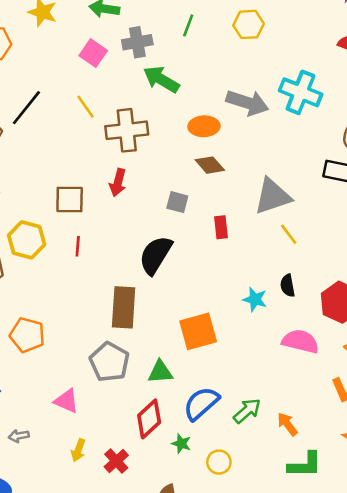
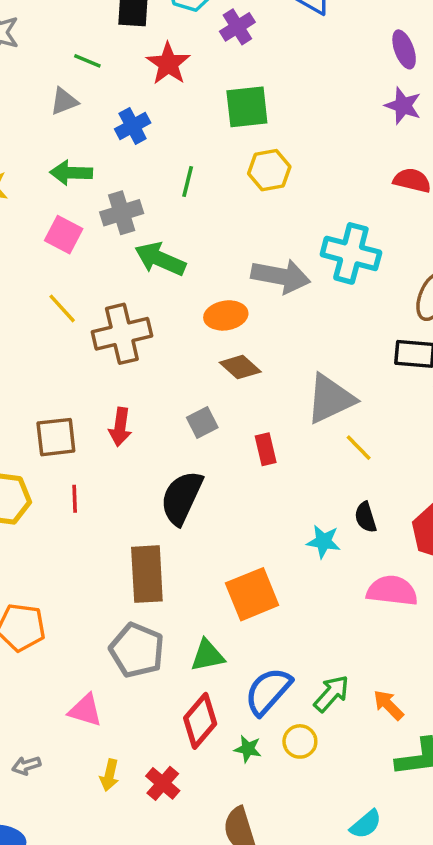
red arrow: (118, 183) -> (120, 427), moved
gray square: (177, 202) -> (202, 422), turned -35
yellow circle: (219, 462) -> (300, 741), moved

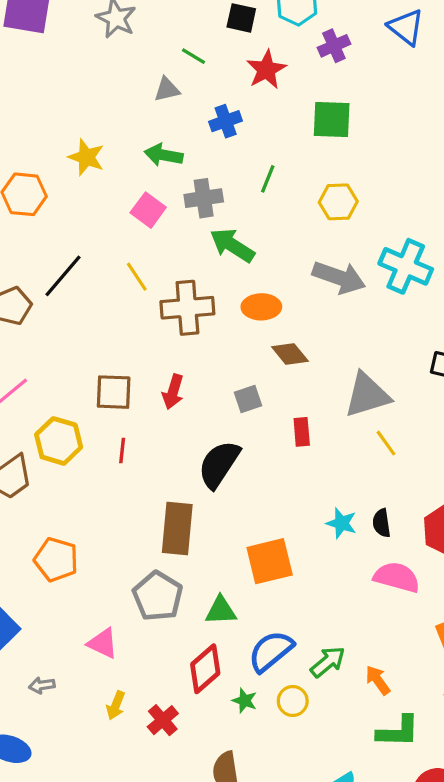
yellow hexagon: (269, 170) -> (338, 202), moved
orange ellipse: (226, 315) -> (261, 307), moved
black semicircle: (366, 517) -> (382, 523), moved

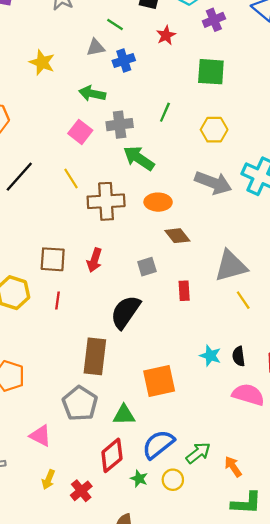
red star: (266, 70) -> (166, 35), size x0.7
blue cross: (226, 121) -> (124, 61), moved
yellow star: (86, 157) -> (42, 62), moved

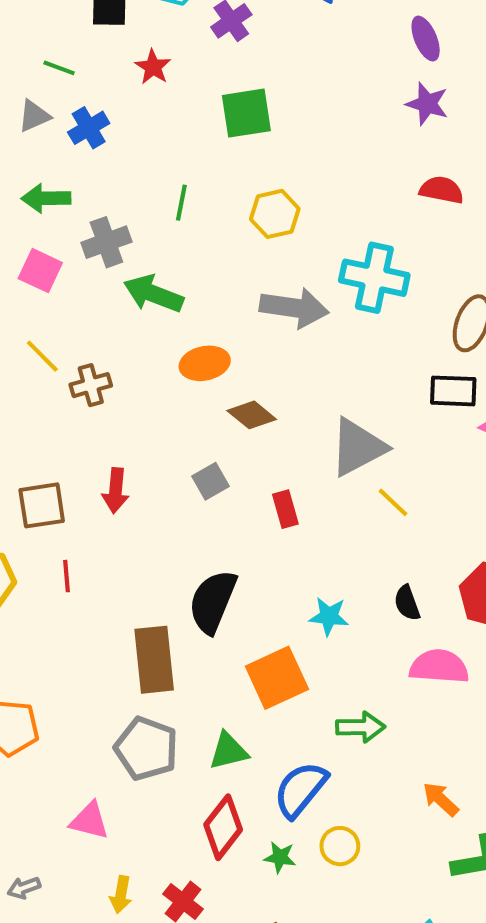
brown cross: (106, 201) -> (91, 385), moved, size x0.6
black semicircle: (125, 312) -> (213, 602), moved
cyan star: (210, 356) -> (329, 616), moved
green arrow: (198, 453) -> (360, 727), moved, turned 50

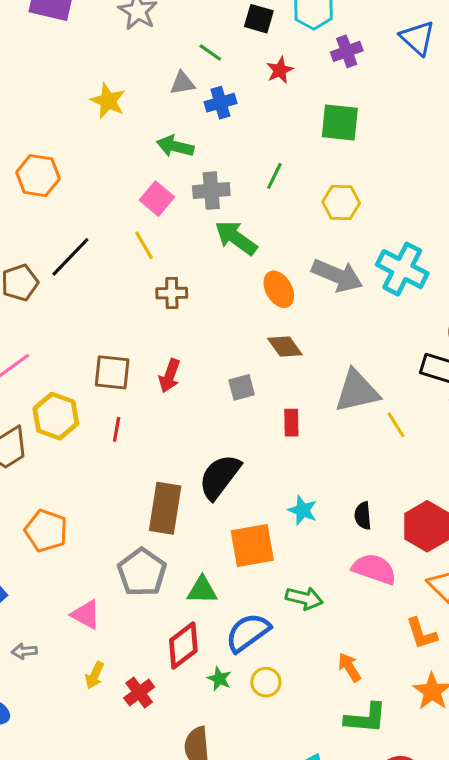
yellow line: (42, 356) -> (144, 245), moved
orange ellipse: (205, 363) -> (279, 289), moved, turned 57
yellow line: (393, 502) -> (396, 425), moved

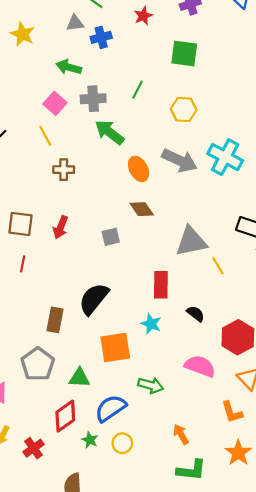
red rectangle: (291, 423) -> (161, 285), moved, size x1.4
brown rectangle: (165, 508) -> (55, 320), size x0.7
black semicircle: (363, 516) -> (196, 314), moved, turned 132

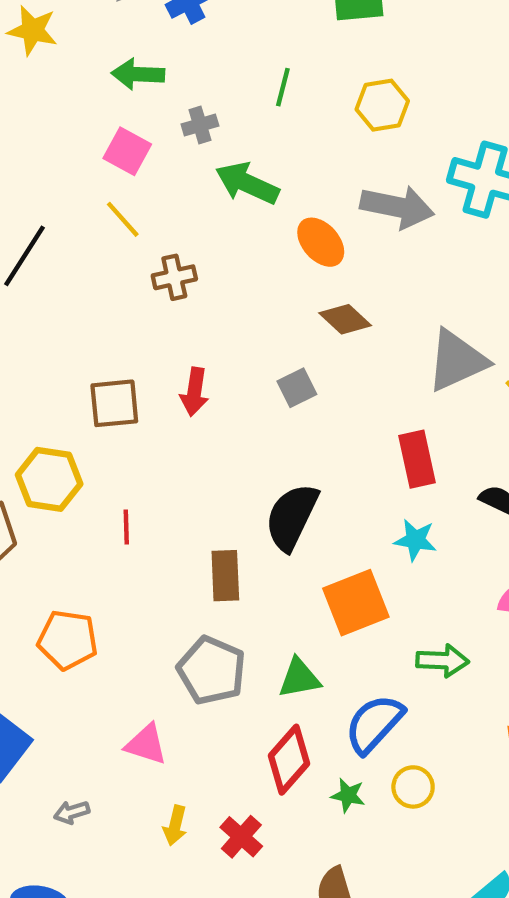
gray cross: (93, 99) -> (200, 125), size x0.7
red line: (23, 264) -> (126, 527), moved

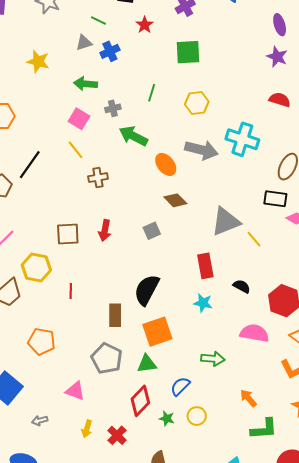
orange square: (356, 603) -> (157, 332), moved
blue semicircle: (374, 724) -> (180, 386), size x0.7

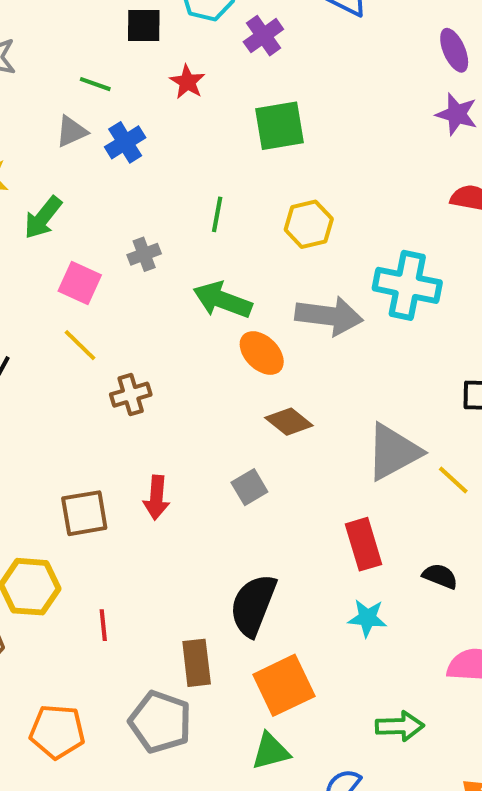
green arrow: (85, 84) -> (43, 218), moved, turned -50
green arrow: (133, 136) -> (222, 300), moved
gray pentagon: (107, 358) -> (160, 722), moved

